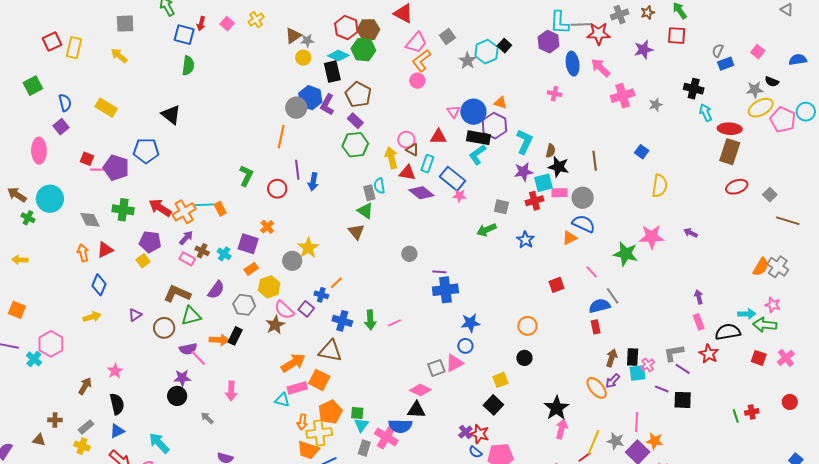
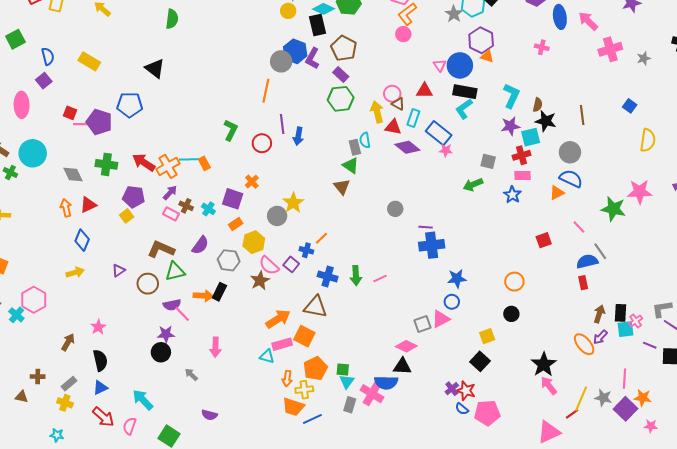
purple hexagon: (494, 126) -> (481, 40), moved
pink rectangle: (560, 193) -> (522, 176), moved
pink arrow: (562, 429) -> (549, 386), turned -54
yellow cross: (319, 433) -> (304, 390), size x0.7

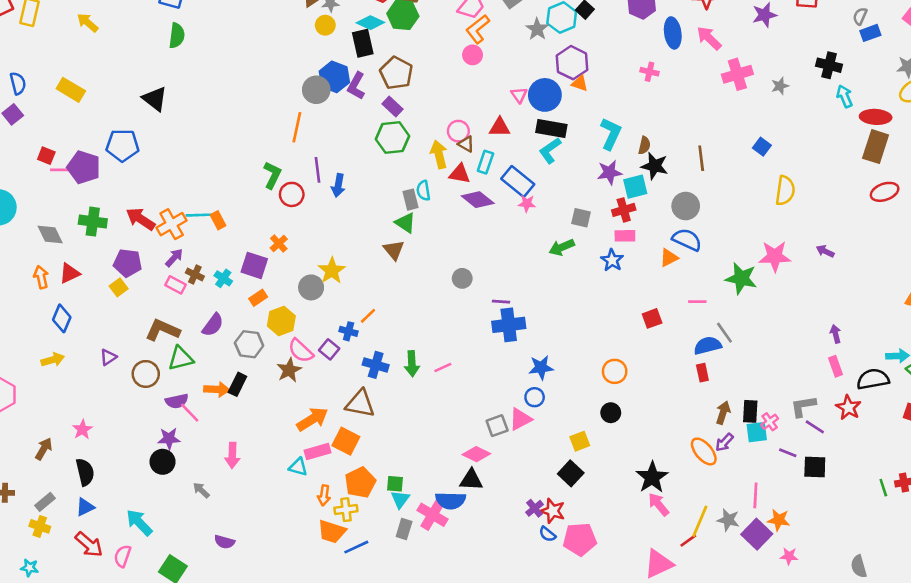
green L-shape: (231, 130) -> (272, 175), moved
pink line: (579, 227) -> (697, 302), turned -48

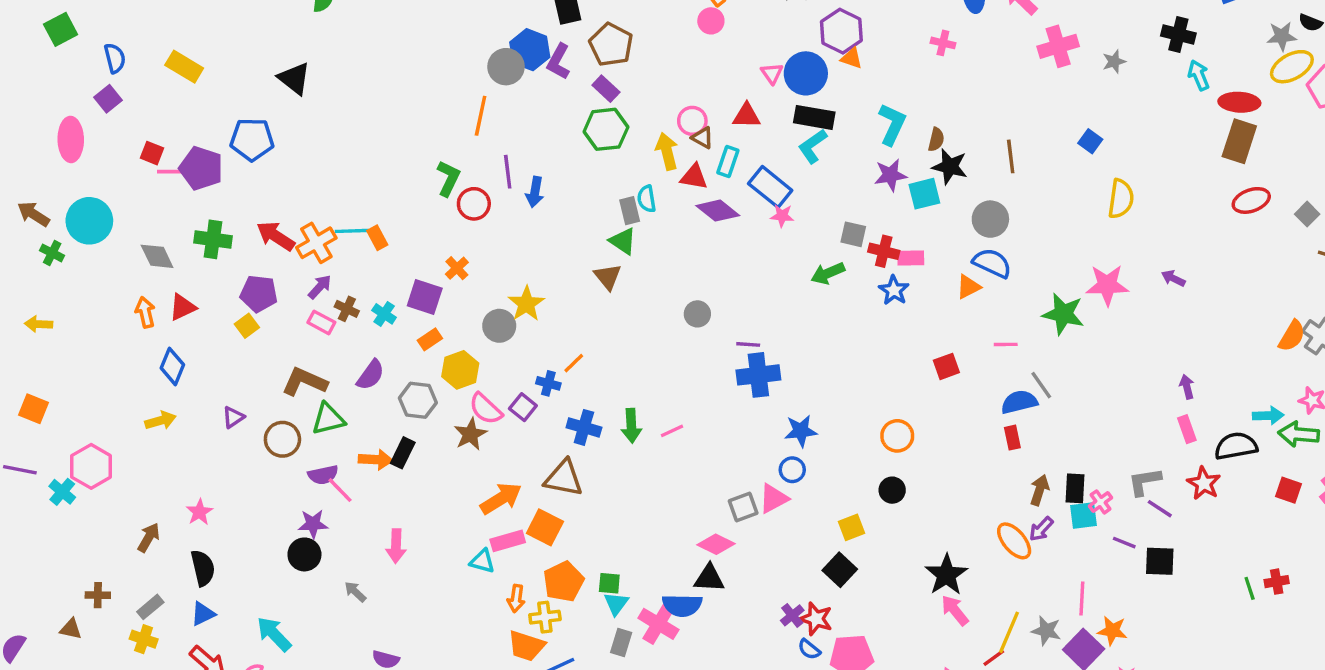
red cross: (624, 210) -> (884, 251), moved, turned 30

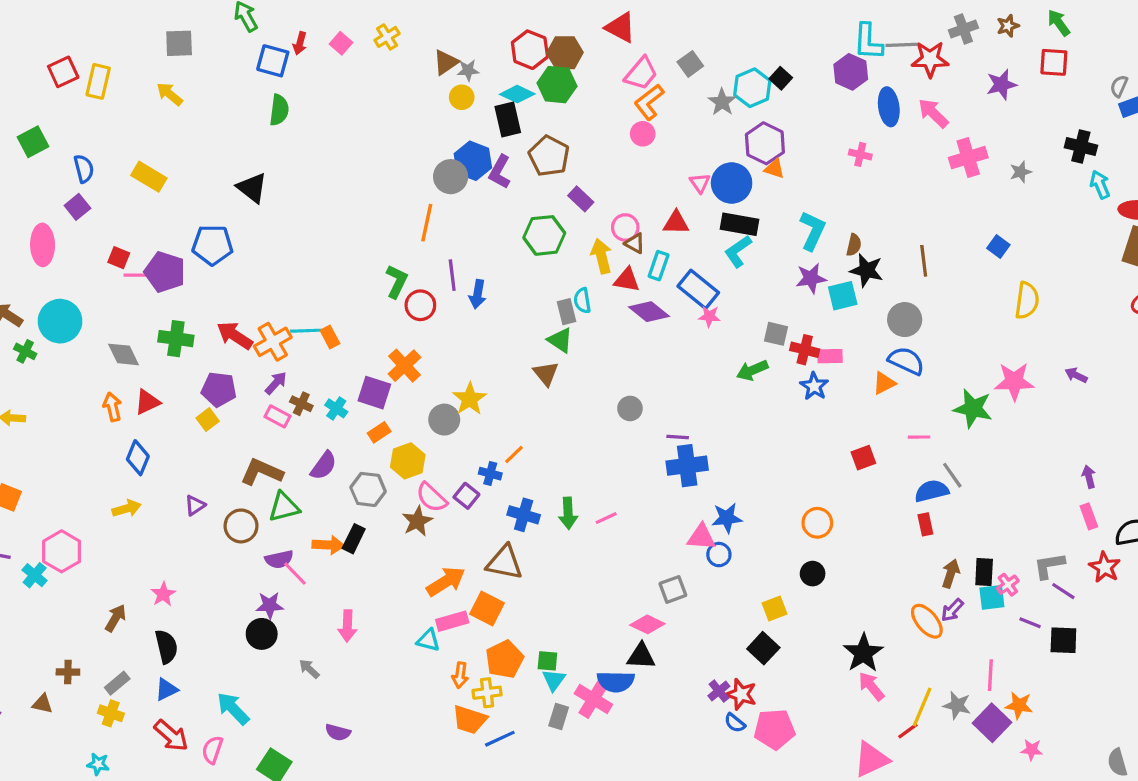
purple rectangle: (606, 89) -> (581, 199), moved
orange cross: (457, 268) -> (405, 366), size x1.5
pink triangle: (774, 499) -> (701, 537), moved, turned 32

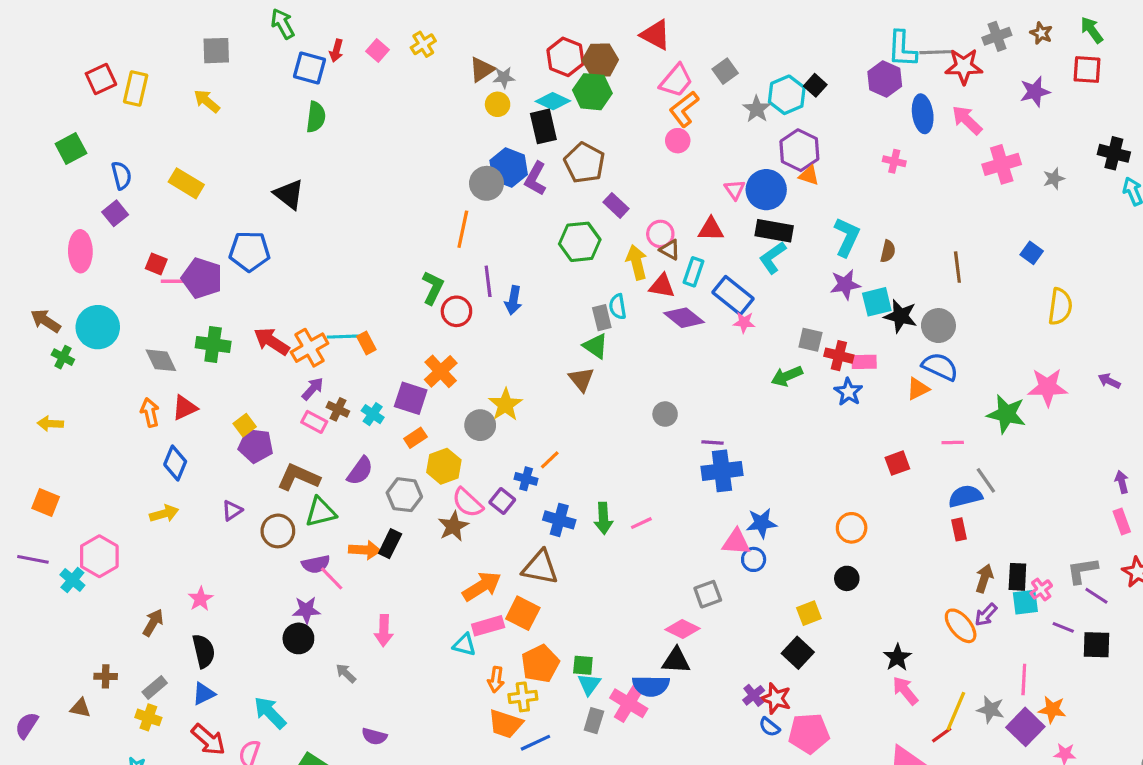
brown star: (1008, 26) -> (1041, 33), turned -30
black star: (867, 270) -> (901, 316), moved
purple pentagon: (219, 389) -> (256, 446), moved
black star: (863, 653) -> (897, 657), size x0.7

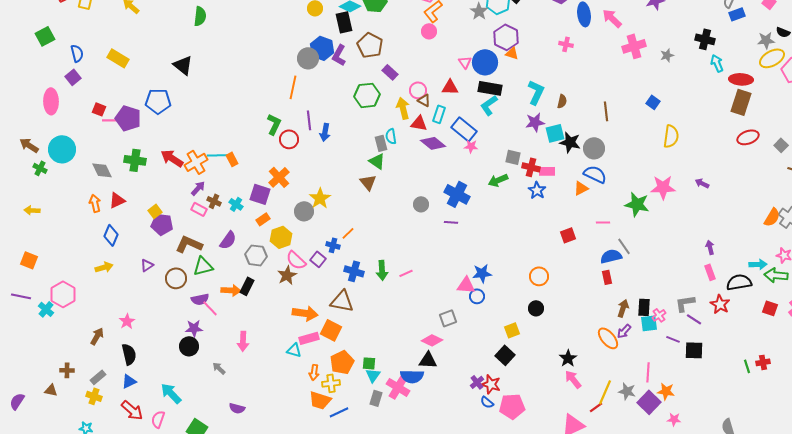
blue cross: (722, 471) -> (457, 194), moved, turned 35
orange arrow: (482, 586) -> (305, 313), turned 40

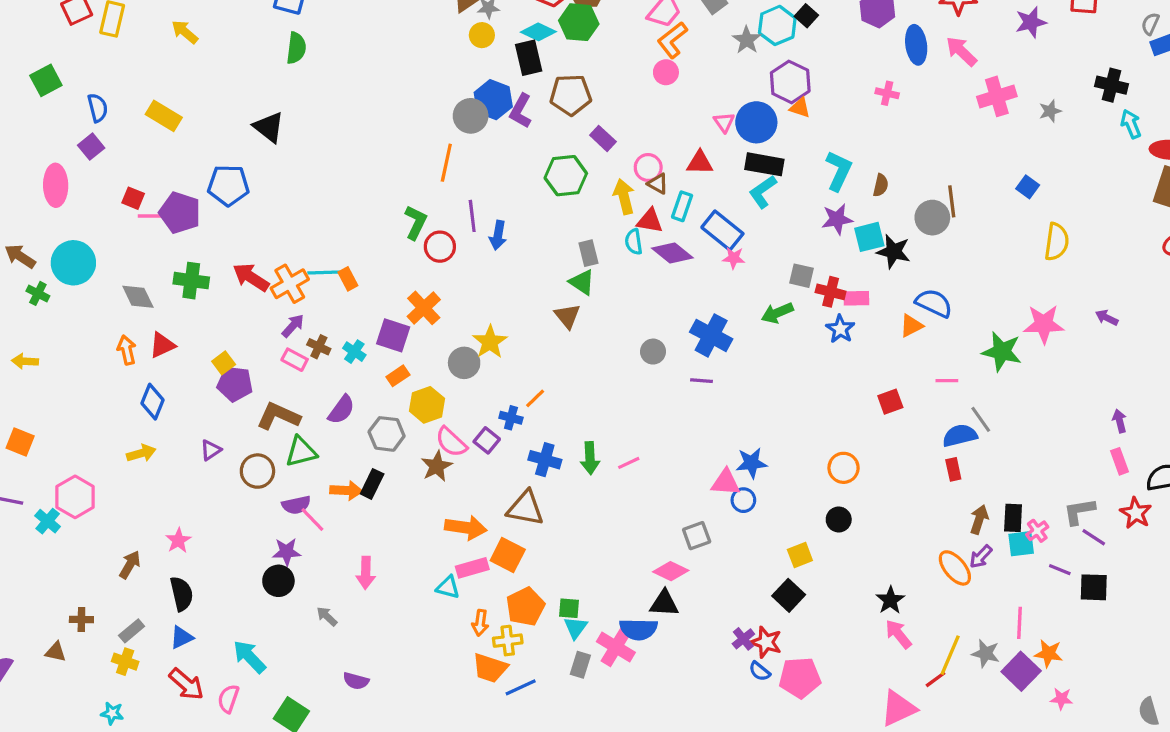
brown pentagon: (370, 45) -> (571, 95), turned -30
cyan semicircle: (391, 136) -> (634, 242), moved
gray circle: (594, 148) -> (932, 218), moved

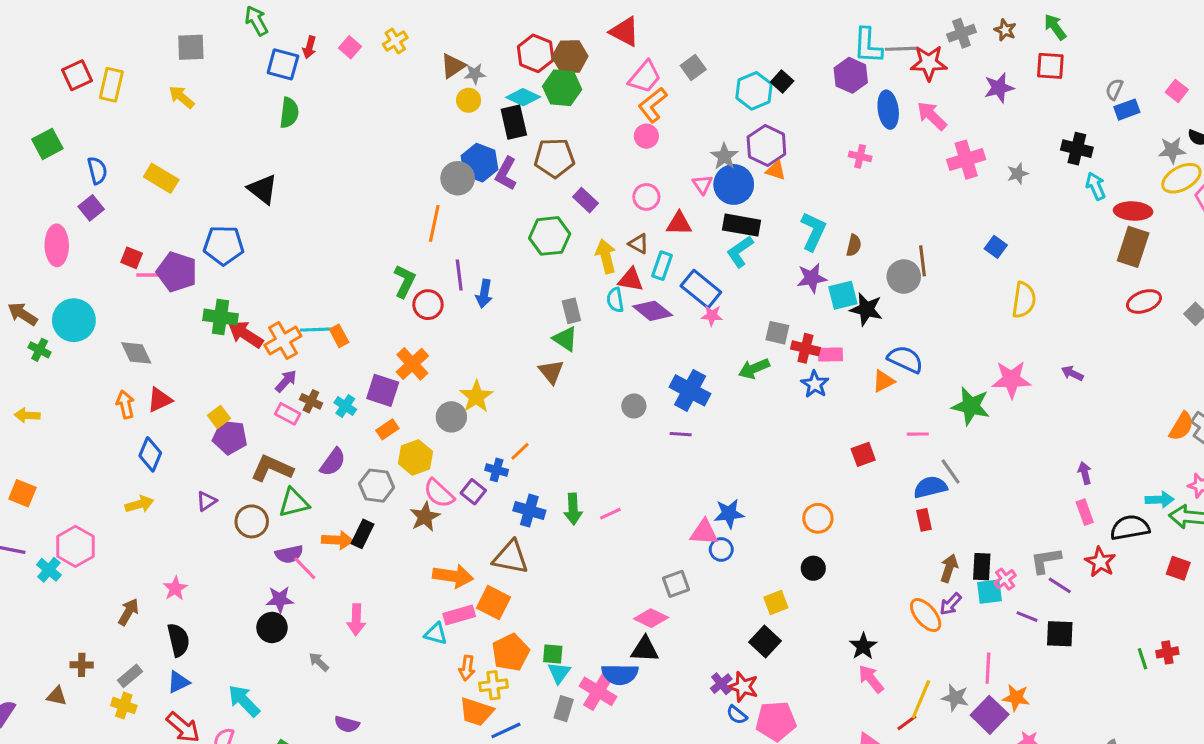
gray star: (747, 40) -> (724, 156), moved
pink circle: (648, 168) -> (646, 197), moved
green cross: (191, 281) -> (221, 317), moved

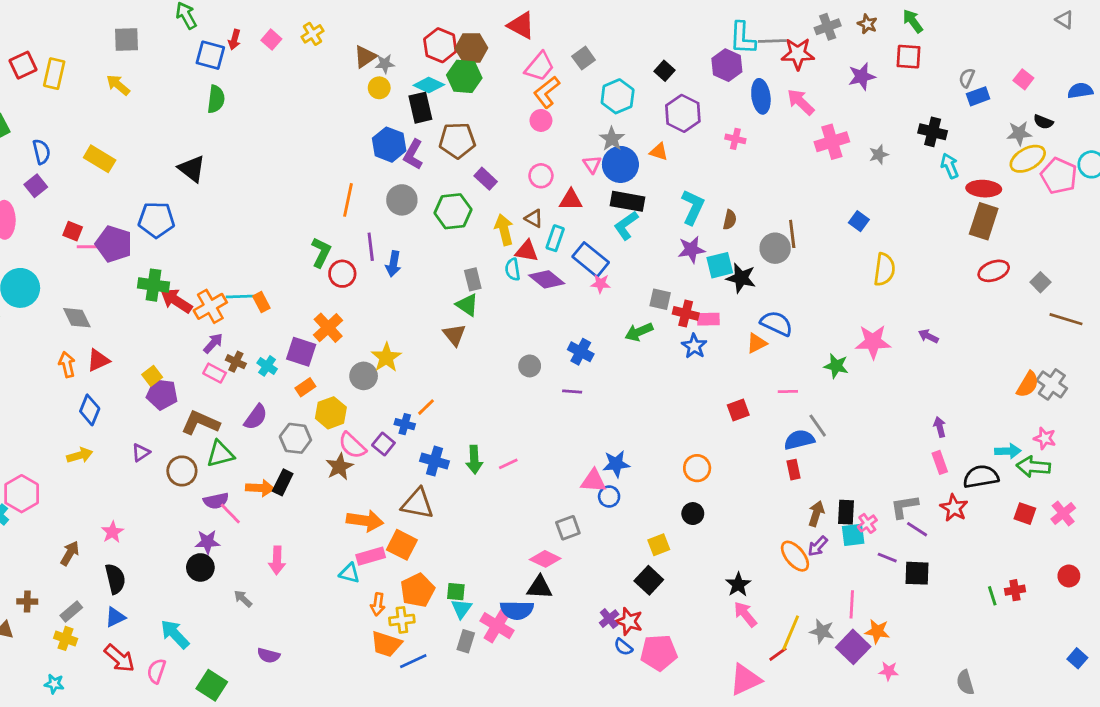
cyan hexagon: (754, 91) -> (618, 96), moved
purple hexagon: (766, 145) -> (683, 113), moved
gray circle: (458, 178) -> (402, 200), moved
blue cross: (690, 390) -> (581, 352), size x0.7
green star: (971, 406) -> (836, 366), size x0.7

